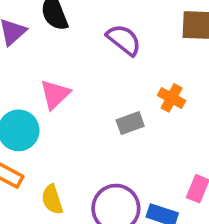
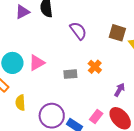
pink triangle: (55, 94) -> (37, 63), moved

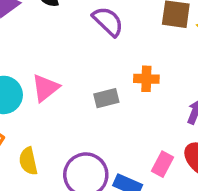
orange cross: (95, 67) -> (146, 79), turned -32

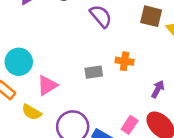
pink triangle: (45, 88) -> (47, 85), moved
yellow semicircle: (28, 161) -> (32, 112), turned -54

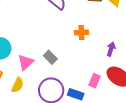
gray rectangle: (94, 72) -> (50, 57), moved, turned 64
yellow semicircle: (32, 112) -> (17, 85), turned -84

